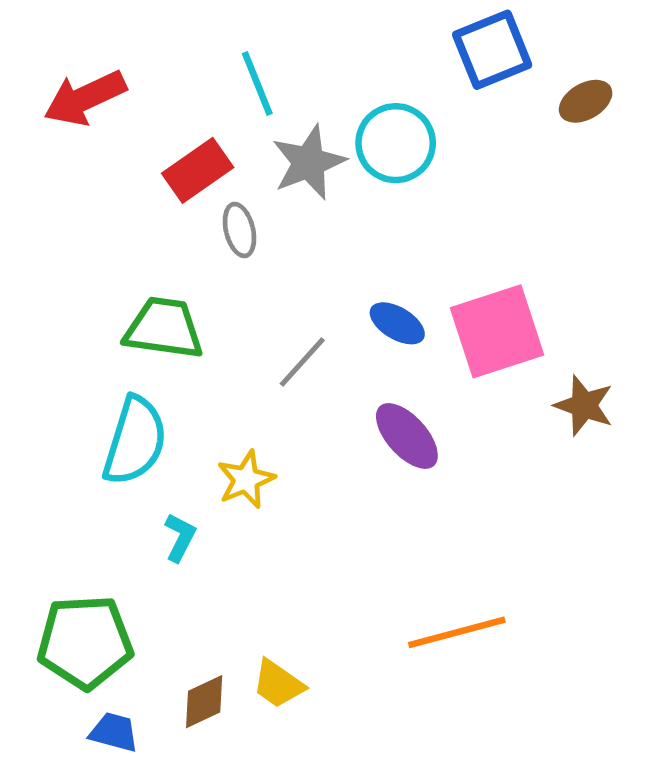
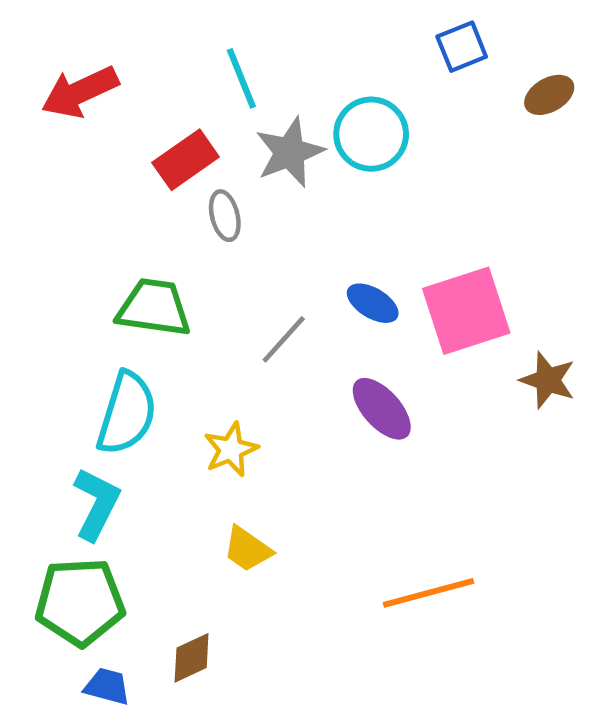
blue square: (492, 50) -> (462, 47), size x0.7
cyan L-shape: (180, 537) -> (97, 504), moved, size x1.6
yellow trapezoid: (278, 684) -> (247, 549), moved

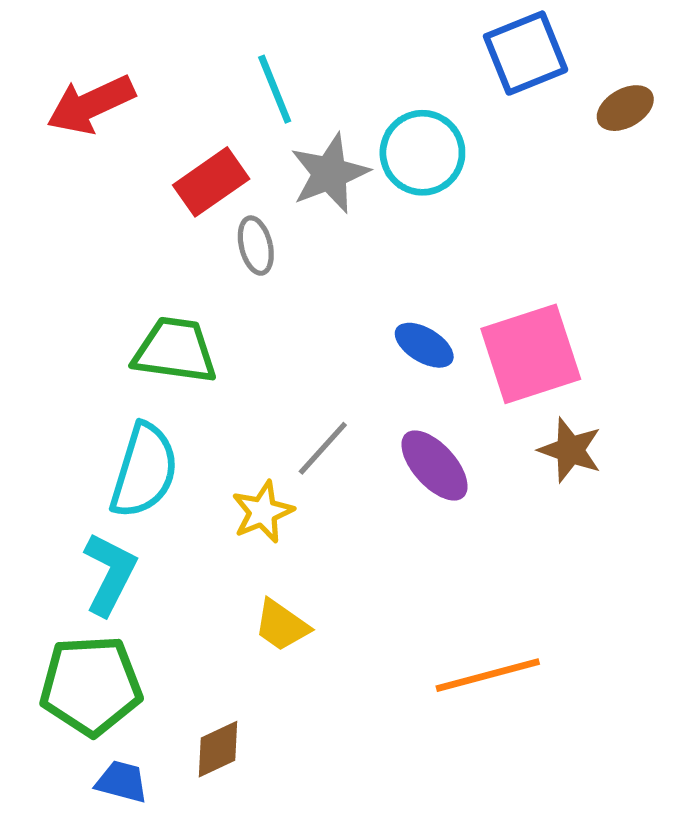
blue square: (462, 47) -> (526, 53), size x1.4
gray line: (284, 339) -> (323, 448), moved
brown star: (548, 380) -> (570, 450), moved

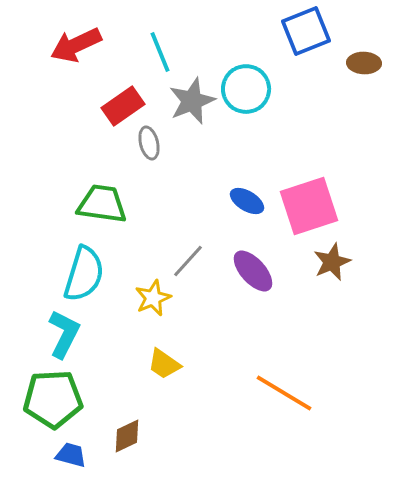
red arrow: (91, 105) -> (76, 45), moved
brown ellipse: (625, 108) -> (364, 63), turned 32
brown star: (570, 450) -> (332, 262), turned 30
orange line: (488, 675) -> (284, 393), turned 46

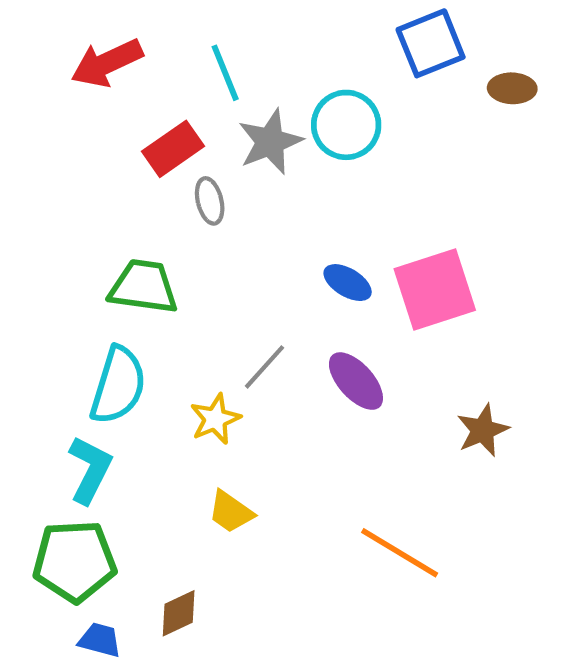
brown star: (332, 262) -> (483, 430), moved

